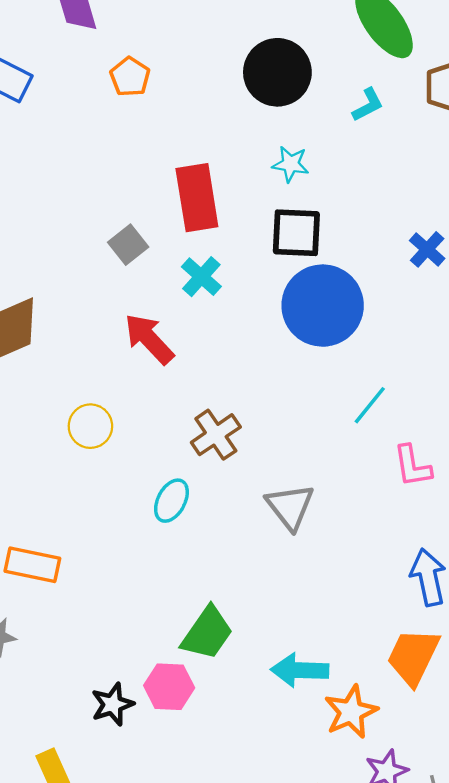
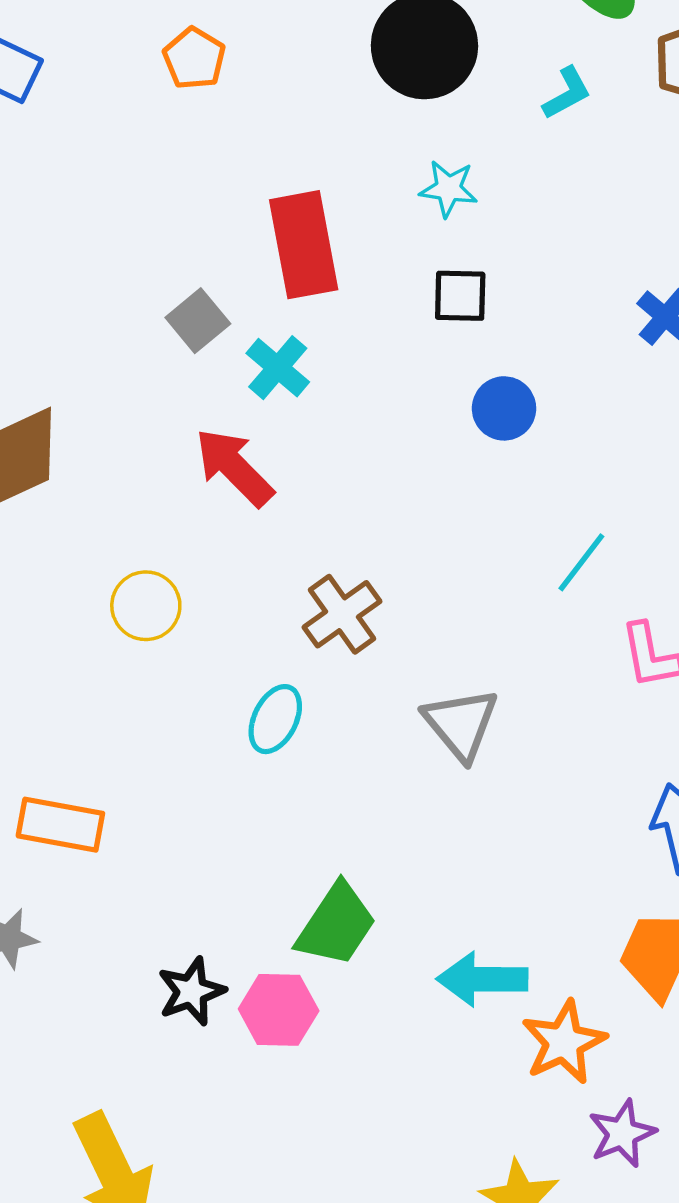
black square: (296, 233) -> (460, 296), size x0.7
cyan cross: (201, 277) -> (278, 368), moved
blue circle: (323, 306) -> (504, 408), size x0.5
black star: (113, 704) -> (191, 991), moved

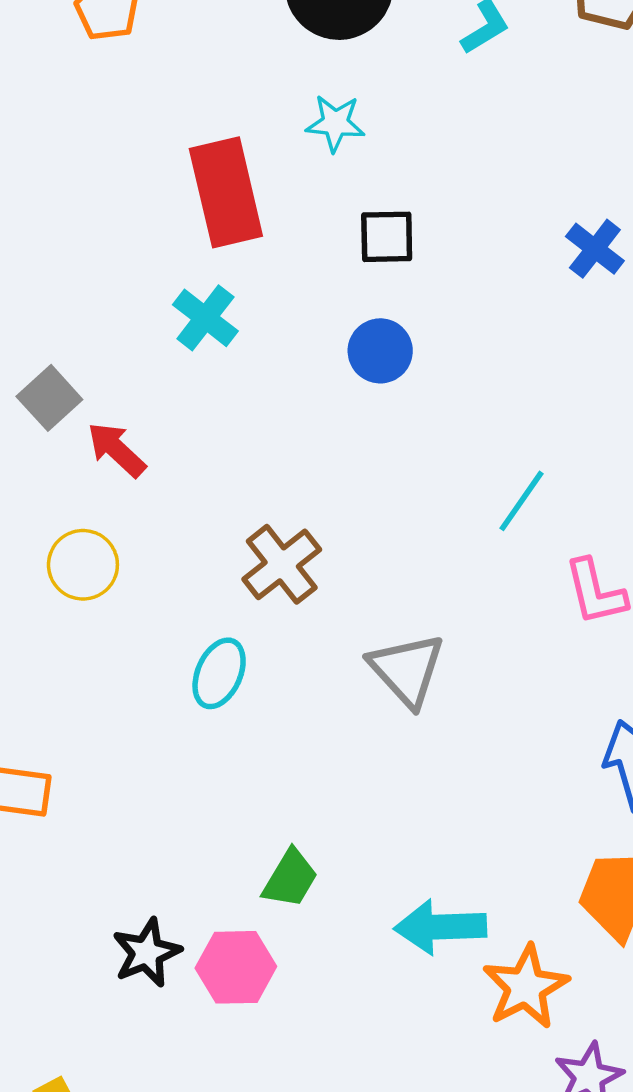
cyan star: (448, 189) -> (335, 123), moved
gray square: (198, 321) -> (49, 398), moved
blue circle: (504, 408) -> (380, 351), moved
red arrow: (234, 467) -> (116, 450), moved, size x0.7
green trapezoid: (336, 925) -> (290, 878), size x0.7

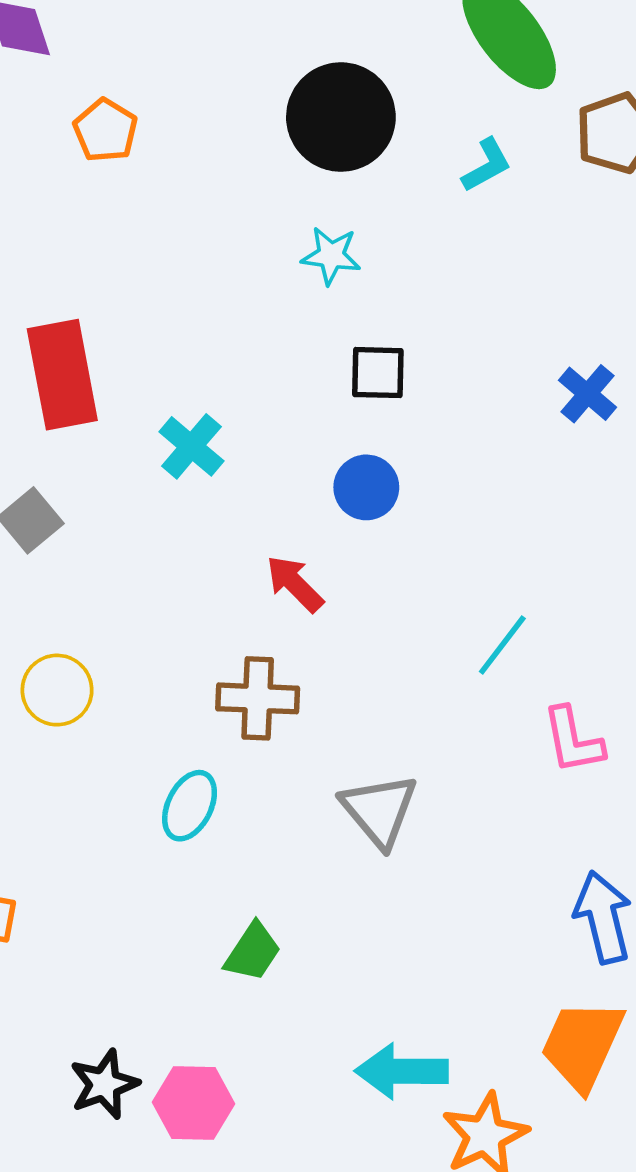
red rectangle: (226, 192) -> (62, 375), moved
red arrow: (116, 450) -> (295, 584), moved
brown cross: (282, 564) -> (258, 698), turned 38
green trapezoid: (290, 878) -> (253, 952), moved

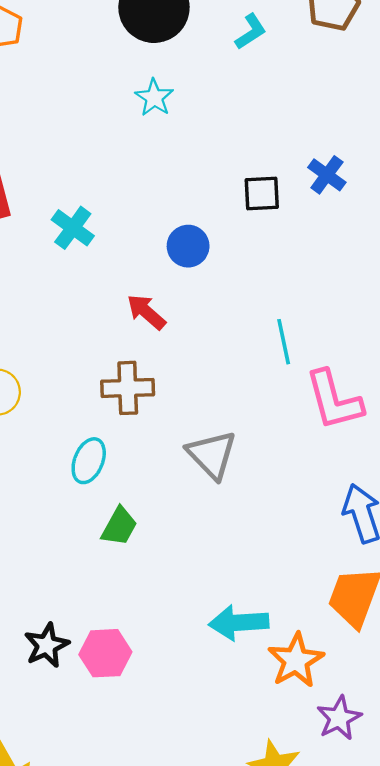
cyan star: (331, 256) -> (154, 98), turned 30
black square: (378, 373) -> (262, 194), moved
cyan line: (502, 645) -> (284, 342), turned -45
pink L-shape: (573, 740) -> (334, 400), size x1.4
green trapezoid: (253, 952) -> (119, 526), moved

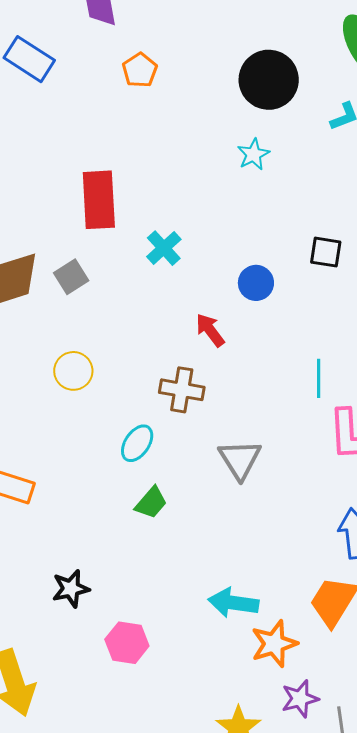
pink hexagon: (105, 653) -> (127, 643), moved

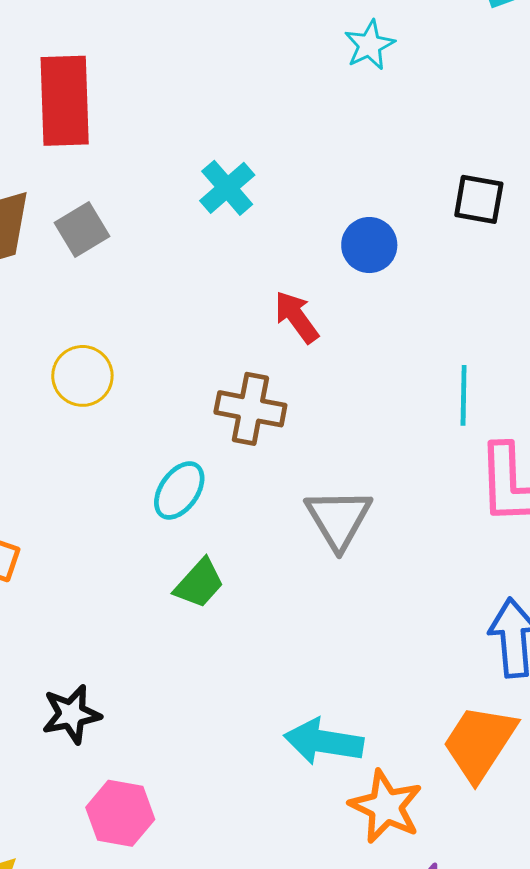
red rectangle: (99, 200) -> (65, 101), moved
pink hexagon: (127, 643) -> (120, 813), moved
orange star: (274, 644) -> (386, 807), turned -30

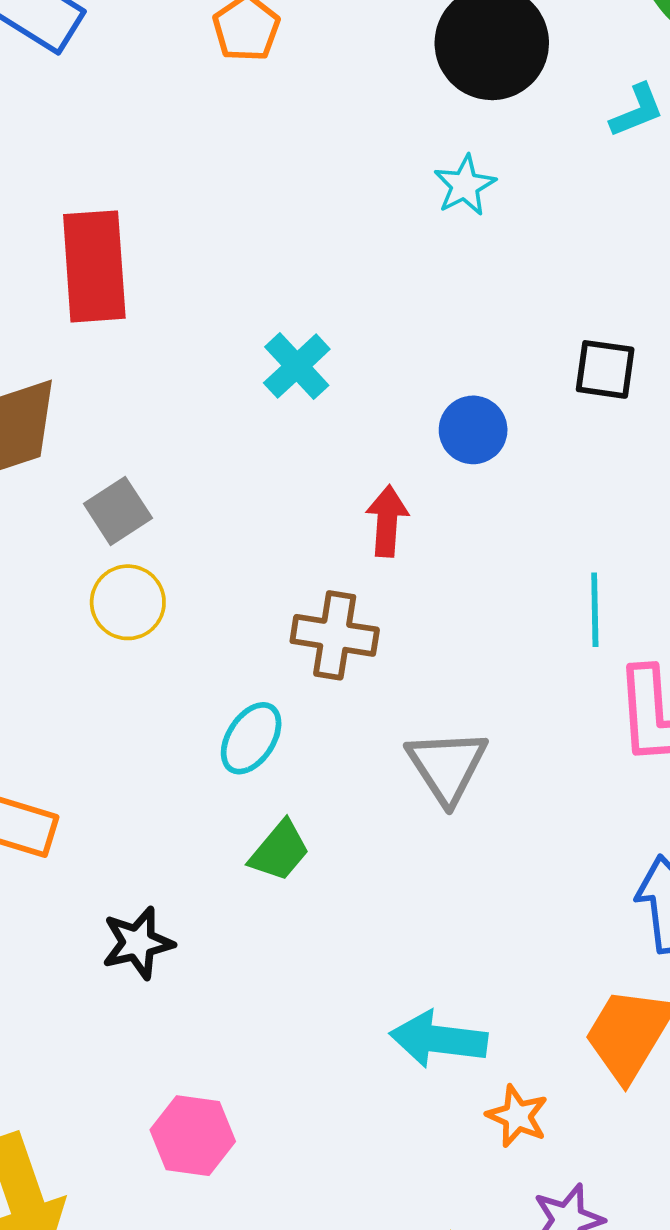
gray square: (82, 229) -> (118, 511), moved
red arrow: (296, 317) -> (387, 521), turned 42
black star: (71, 714) -> (138, 943), moved
orange star: (386, 807) -> (517, 1116), size x0.7

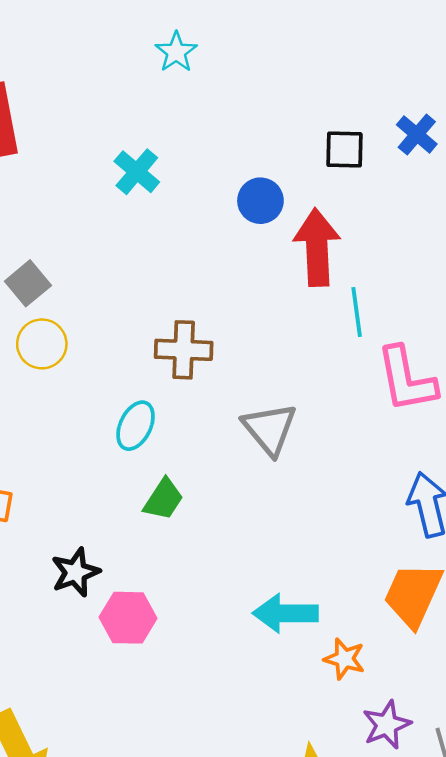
cyan star: (465, 185) -> (176, 52), moved
red arrow: (387, 521) -> (317, 247), moved, size x1.6
pink hexagon: (193, 1136) -> (128, 618), moved

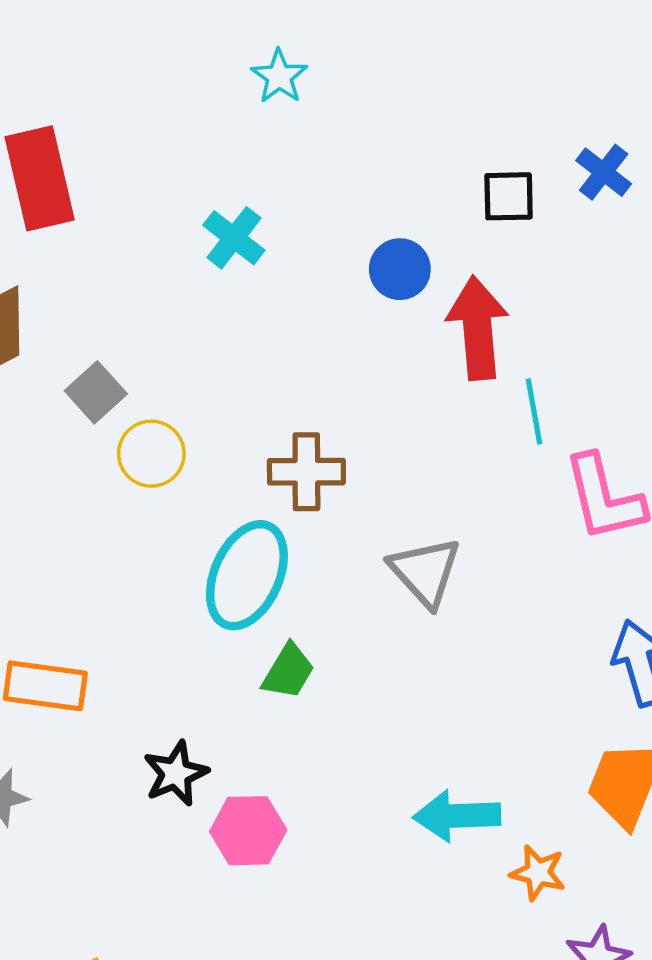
yellow circle: (42, 344) -> (151, 454), moved
cyan ellipse: (136, 426) -> (247, 575), size x1.6

